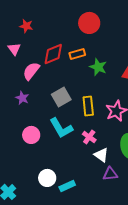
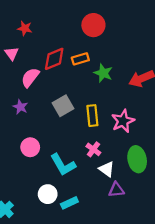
cyan L-shape: (61, 128) -> (63, 165), moved

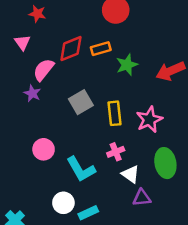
green star: (103, 73) -> (127, 65), turned 30
purple star: (20, 107) -> (32, 93), moved
pink cross: (93, 149) -> (116, 152), turned 32

